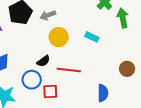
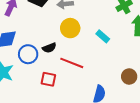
blue circle: (32, 80) -> (28, 54), moved

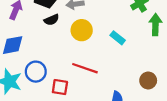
black semicircle: (49, 48) -> (52, 20), moved
blue circle: (28, 54) -> (36, 72), moved

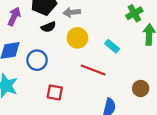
red line: (85, 68) -> (93, 70), moved
blue circle: (36, 72) -> (37, 60), moved

